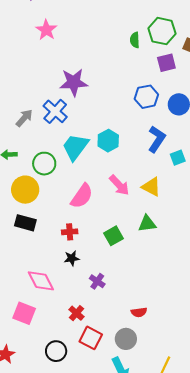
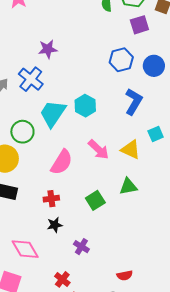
purple star: (74, 82) -> (48, 49), size x0.7
cyan square: (178, 158) -> (156, 134), moved

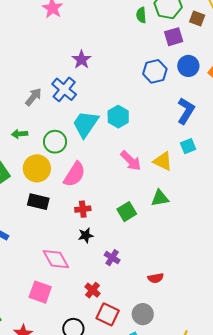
purple star: (48, 49) -> (82, 60), turned -30
blue circle: (154, 66) -> (188, 66), moved
blue L-shape: (134, 102) -> (186, 111), moved
pink semicircle: (62, 162) -> (75, 174), moved
red semicircle: (125, 275) -> (156, 278), moved

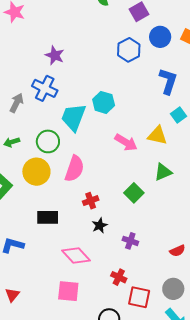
black rectangle: (38, 202) -> (48, 217), moved

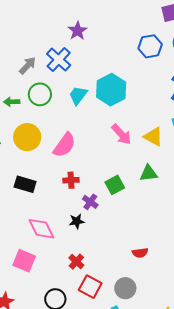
cyan hexagon: (104, 102) -> (111, 90), size x1.4
cyan trapezoid: (74, 117) -> (78, 95), size x0.7
green circle: (48, 141) -> (40, 94), moved
black star: (100, 226) -> (77, 221), moved
purple cross: (130, 241) -> (90, 202), moved

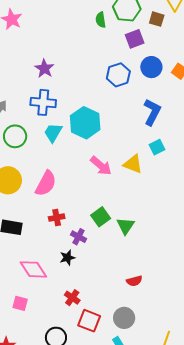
blue cross: (59, 60) -> (43, 102), moved, turned -30
green triangle: (149, 173) -> (126, 226), moved, turned -42
pink square: (24, 261) -> (20, 303), size x0.7

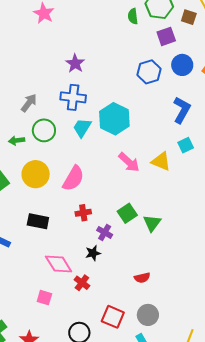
red semicircle: (134, 281) -> (142, 278), moved
red cross: (72, 298) -> (82, 283), moved

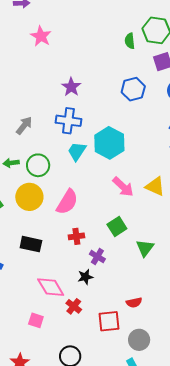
blue hexagon: (149, 72) -> (133, 89), moved
green circle: (44, 130) -> (38, 165), moved
green square: (127, 213) -> (117, 226), moved
red square: (113, 317) -> (109, 321), moved, turned -30

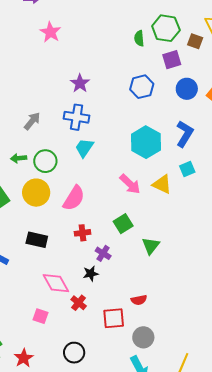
cyan hexagon: (109, 143) -> (146, 142), moved

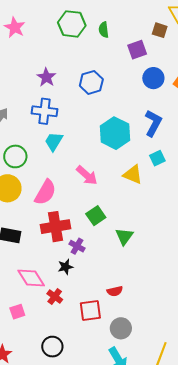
green hexagon: (166, 28) -> (72, 24), moved
blue hexagon: (142, 87) -> (91, 82), moved
pink arrow: (130, 184) -> (87, 175), moved
red cross: (82, 233) -> (56, 227), size x1.8
pink square: (41, 316) -> (17, 312), turned -35

